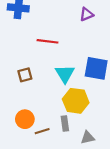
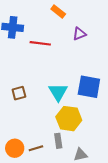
red line: (48, 41) -> (40, 43), moved
orange circle: (25, 119) -> (15, 148), moved

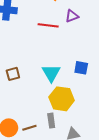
red line: (40, 43) -> (48, 25), moved
blue square: (89, 87) -> (81, 68), size x0.6

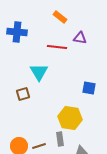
purple triangle: (72, 16) -> (80, 38), turned 32
cyan triangle: (51, 73) -> (39, 72), moved

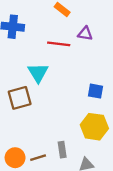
brown square: (23, 94) -> (20, 98), size x1.5
yellow hexagon: (70, 118) -> (94, 127), moved

